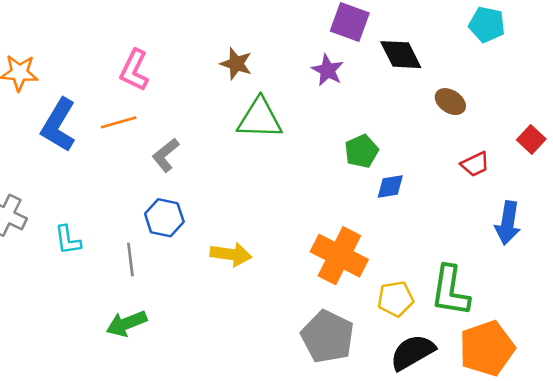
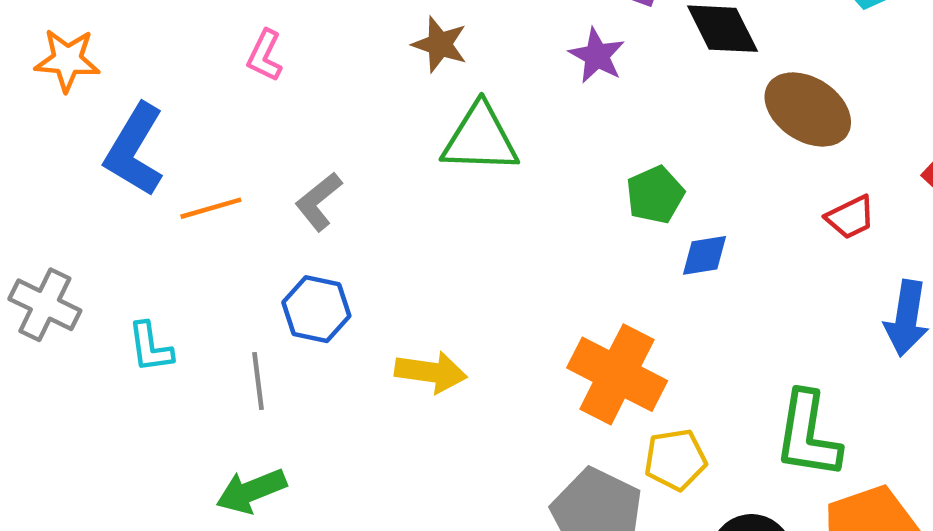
pink L-shape: (134, 70) -> (265, 56), size x0.7
brown ellipse: (450, 102) -> (808, 109), size x1.6
orange line: (119, 122) -> (211, 208), moved
yellow pentagon: (395, 299) -> (675, 460), moved

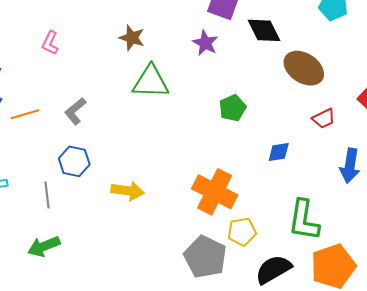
blue diamond: (705, 255) -> (279, 152), moved

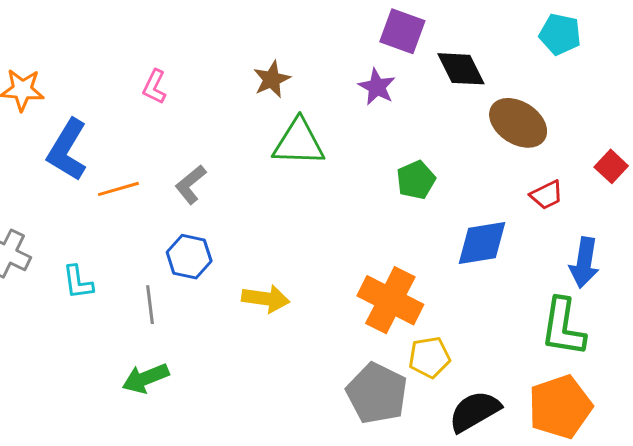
brown star: (132, 38) -> (272, 79), turned 30
blue diamond: (279, 152) -> (482, 243), size x1.6
green L-shape: (304, 220) -> (563, 327), moved

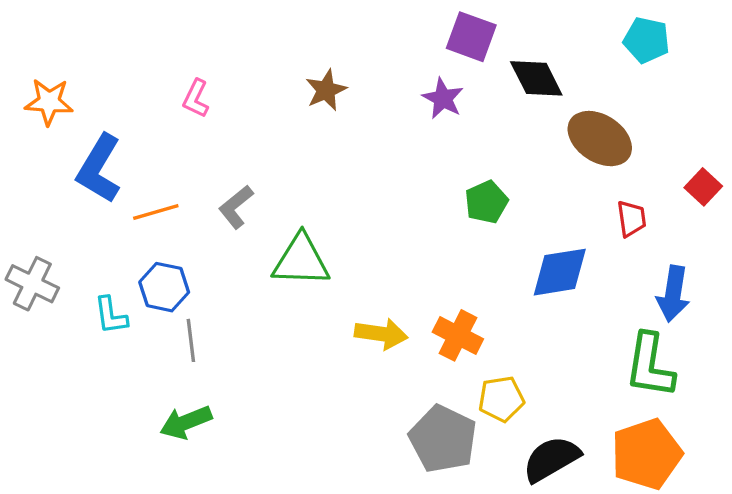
green triangle: (299, 142) -> (301, 260), moved
red trapezoid: (547, 195) -> (631, 219), turned -72
blue hexagon: (189, 257) -> (164, 287), moved
yellow arrow: (266, 299) -> (381, 334), moved
orange cross: (390, 300) -> (458, 335), size x0.7

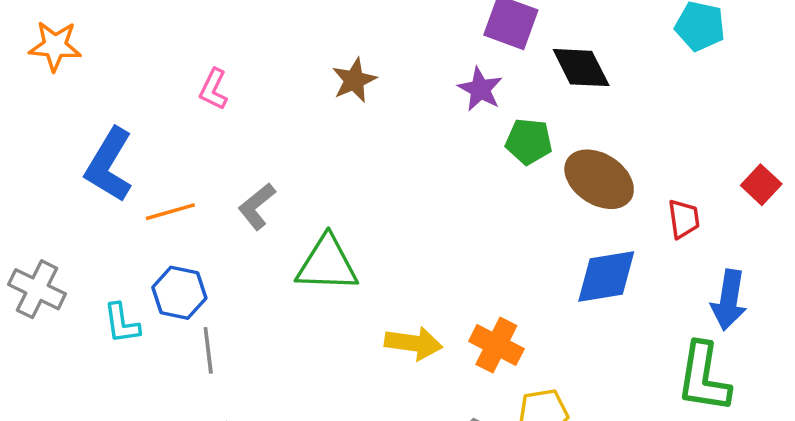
orange star: (49, 102) -> (55, 46), moved
brown ellipse: (600, 139) -> (599, 179), moved
green pentagon: (486, 202) -> (529, 141), moved, turned 30

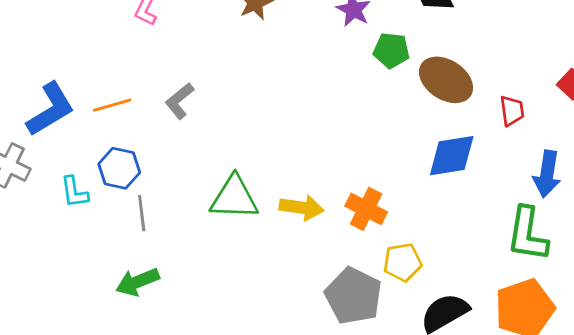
blue L-shape: (109, 165) -> (50, 109), moved, turned -152
green triangle: (327, 264) -> (234, 198), moved

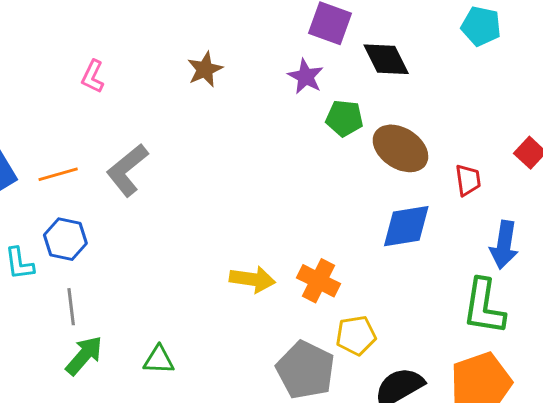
gray L-shape: (180, 101) -> (127, 170), size x1.4
green triangle: (234, 198) -> (159, 360), moved, size x0.6
gray line: (142, 213) -> (71, 307), moved
green arrow: (137, 282) -> (84, 356), turned 153

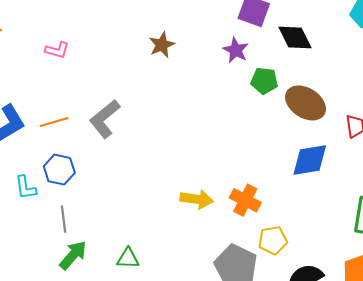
pink L-shape: (93, 77) -> (57, 50), moved, turned -100

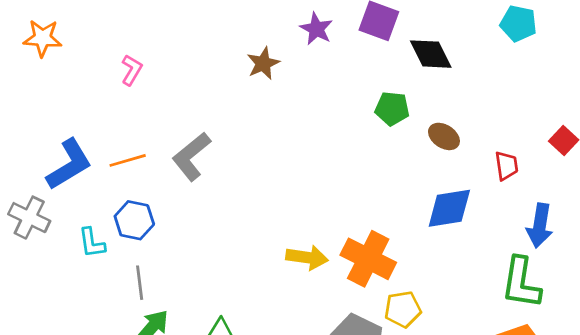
pink L-shape: (57, 50) -> (132, 70), turned -75
purple star: (236, 50) -> (316, 29), moved
brown ellipse: (306, 103) -> (444, 136), size x0.6
orange cross: (245, 200) -> (368, 259), size x1.4

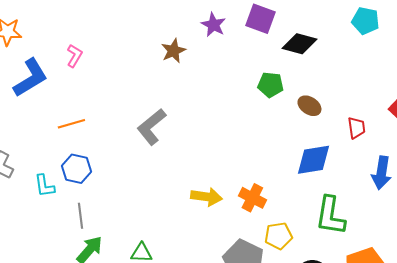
black diamond: (431, 54) -> (299, 44), turned -48
gray L-shape: (191, 156) -> (151, 127), moved
blue L-shape: (69, 164) -> (30, 78), moved
orange cross: (368, 259) -> (252, 198), size x0.7
green L-shape: (521, 283) -> (330, 216), moved

